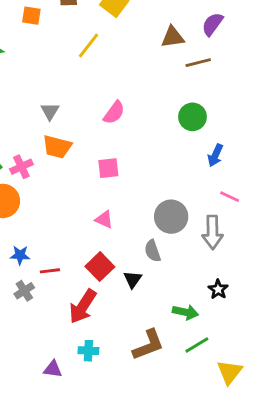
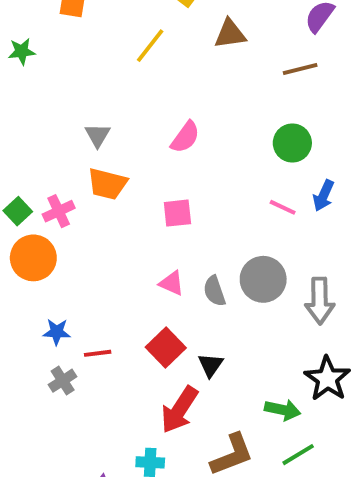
brown triangle: (173, 37) -> (230, 34), moved
pink line: (230, 197) -> (283, 207), moved
gray semicircle: (153, 251) -> (214, 291), moved
black star: (218, 289) -> (327, 379), size x1.6
red arrow: (83, 306) -> (179, 410), moved

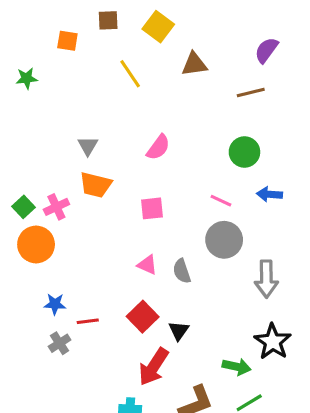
yellow line: (150, 46) -> (130, 74), turned -72
blue arrow: (324, 196) -> (270, 194), turned 70
pink line: (283, 207) -> (221, 201), moved
gray circle: (263, 279) -> (224, 240), moved

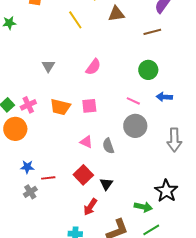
orange trapezoid: (96, 185) -> (60, 107), moved
gray arrow: (266, 279) -> (174, 140), moved
red arrow: (154, 367) -> (90, 207), size x0.7

